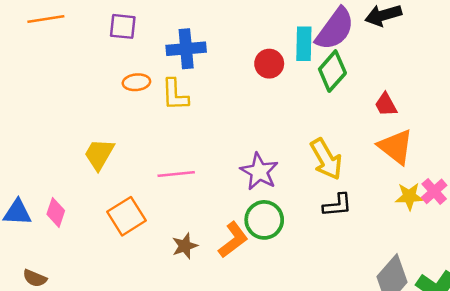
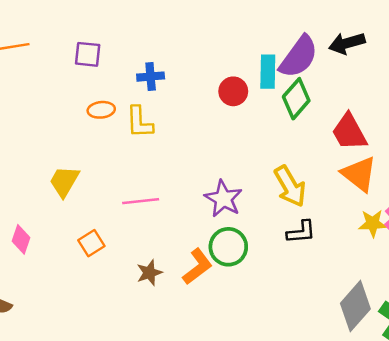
blue cross: (186, 49) -> (151, 77), size x0.7
red trapezoid: (386, 105) -> (349, 132), size x1.6
orange square: (127, 216) -> (91, 243), size x0.7

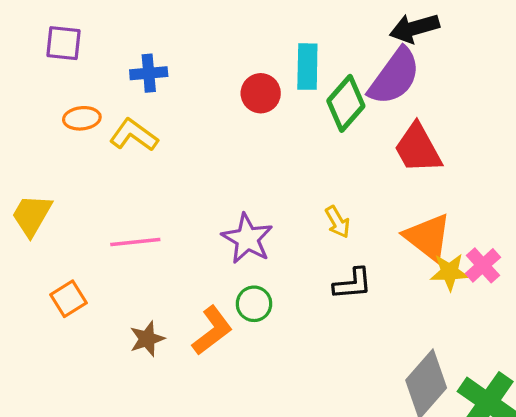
purple semicircle: (299, 57) -> (394, 77), moved
yellow L-shape: (139, 122) -> (134, 135), turned 128
orange triangle: (359, 174) -> (428, 237), moved
yellow arrow: (290, 186) -> (338, 222), size x0.6
green circle: (228, 247) -> (254, 304), size x0.7

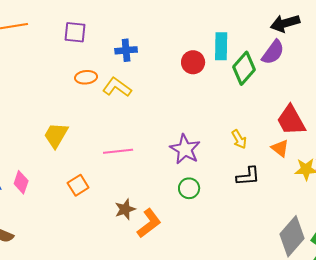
purple semicircle: (394, 77) -> (273, 52), size x0.7
red trapezoid: (418, 148) -> (291, 120), moved
orange triangle: (428, 237) -> (280, 148), moved, size x0.6
orange L-shape: (212, 331) -> (149, 223), moved

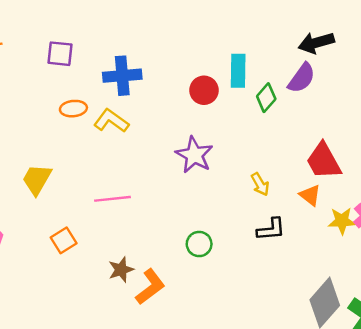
blue cross: (126, 50) -> (122, 76), size x1.4
green diamond: (244, 68) -> (266, 98), size x0.7
purple star: (185, 149) -> (194, 155), moved

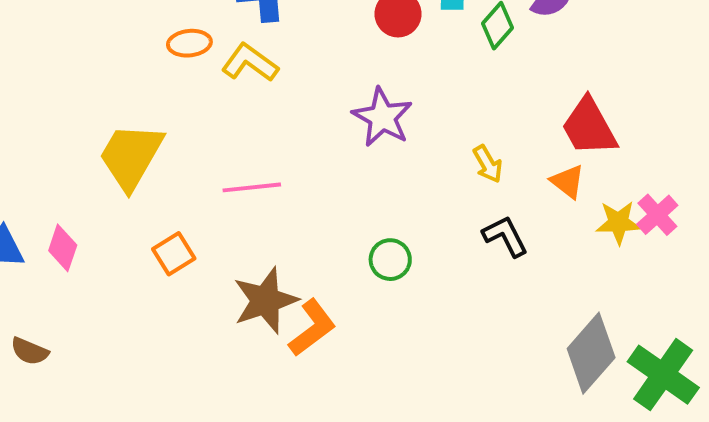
yellow trapezoid: (37, 179) -> (131, 156), size x1.4
black L-shape: (271, 229) -> (505, 236), turned -112
brown star: (121, 270) -> (265, 301), size x1.6

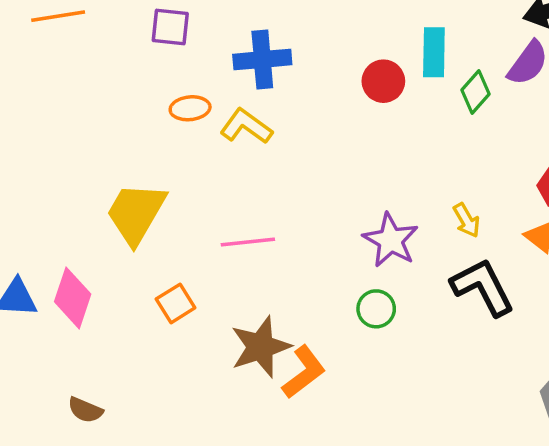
purple star: (382, 117) -> (391, 240), moved
black L-shape: (505, 236) -> (483, 287), size x1.5
pink diamond: (63, 248) -> (73, 298), size x1.4
brown semicircle: (30, 351) -> (85, 410), moved

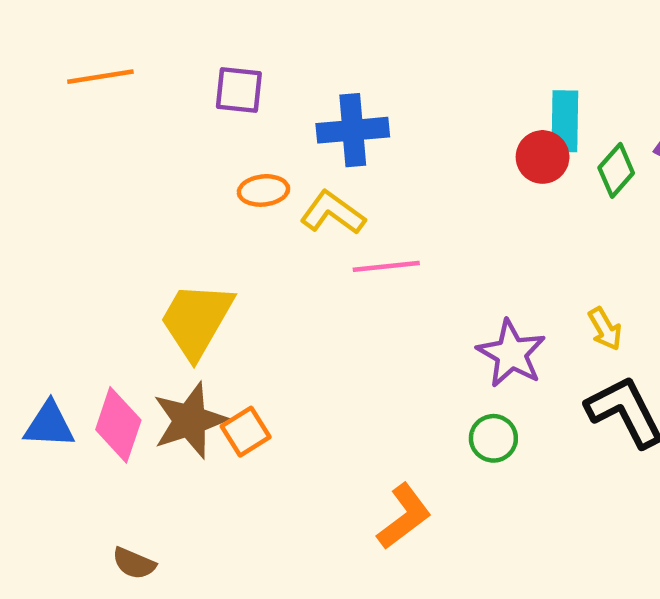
red circle: (383, 81) -> (543, 157), moved
pink line: (248, 242) -> (386, 266), moved
brown star: (261, 347) -> (190, 420), moved

